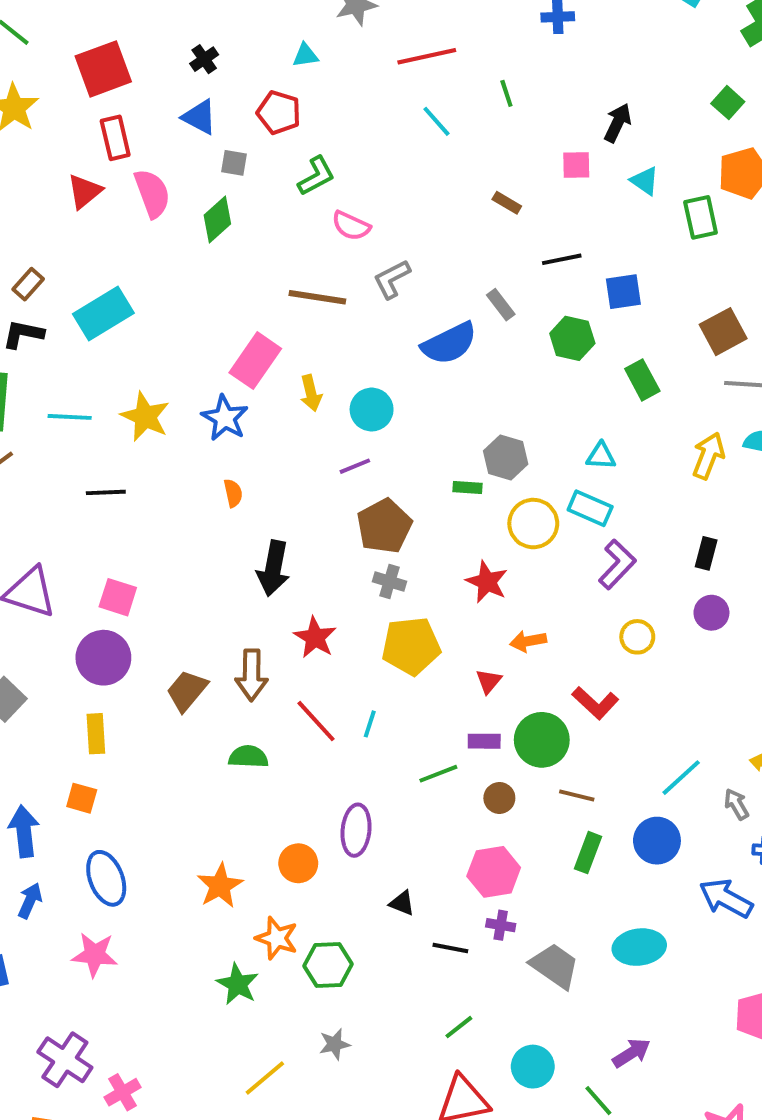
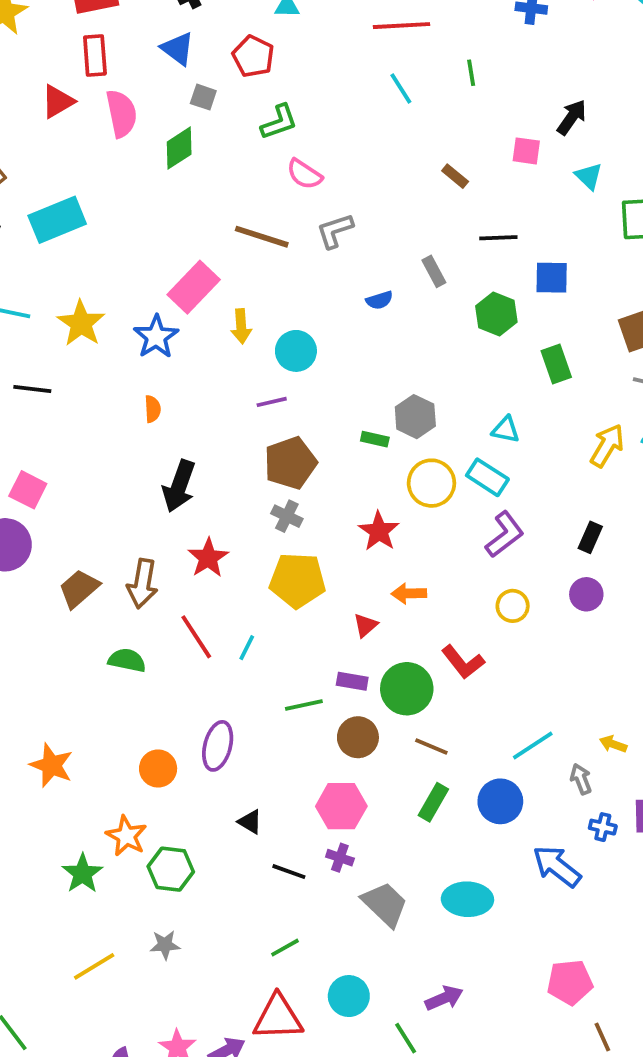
blue semicircle: (449, 343) -> (379, 300), size x0.5
brown circle: (499, 798) -> (358, 737), size x1.4
orange star: (220, 886) -> (51, 765), moved, turned -30

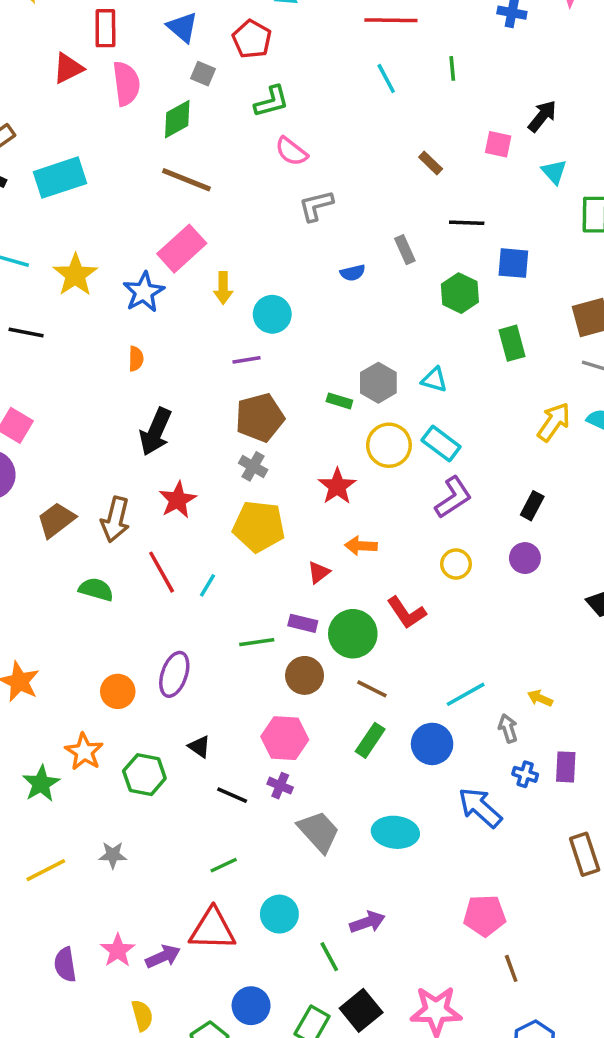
brown line: (262, 237) -> (186, 180), moved
cyan triangle: (506, 430) -> (434, 380), moved
green hexagon: (171, 869) -> (144, 775), moved

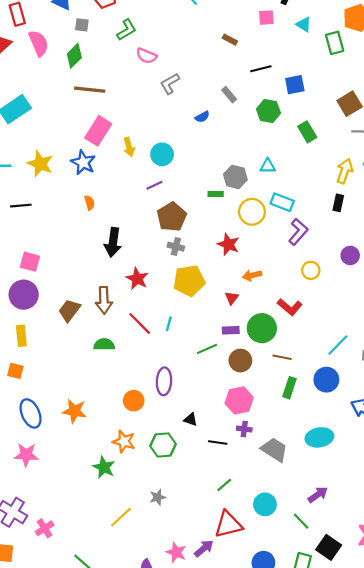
black rectangle: (532, 506) -> (338, 203), moved

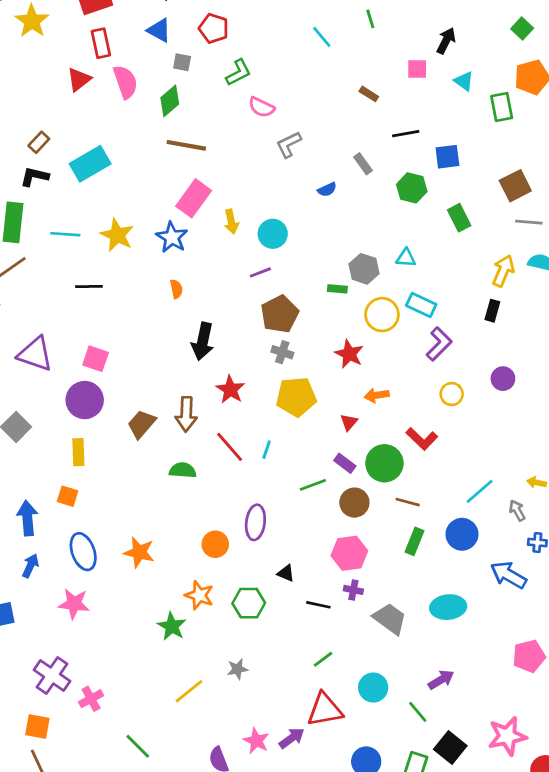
purple rectangle: (231, 330) -> (345, 463), turned 35

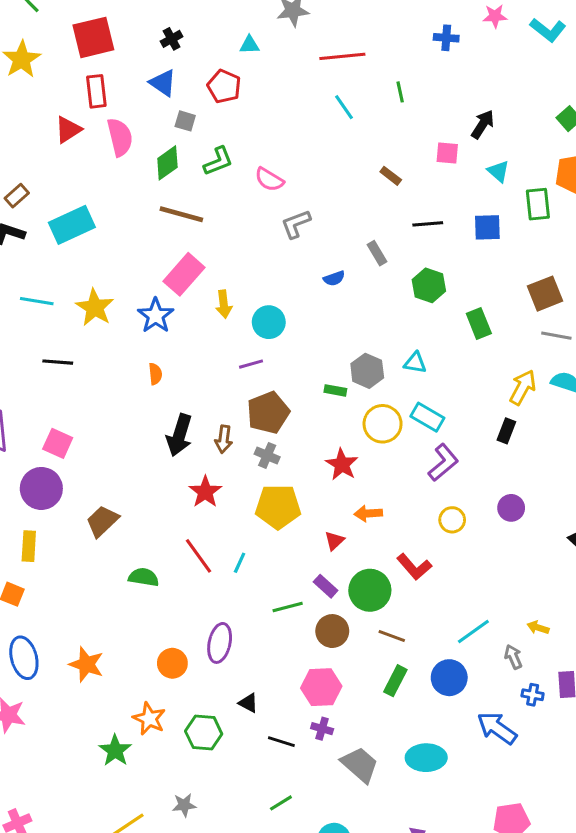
green L-shape: (238, 73) -> (218, 161), moved
blue square: (447, 157) -> (487, 227), moved
brown arrow: (186, 414) -> (224, 439), moved, size x0.7

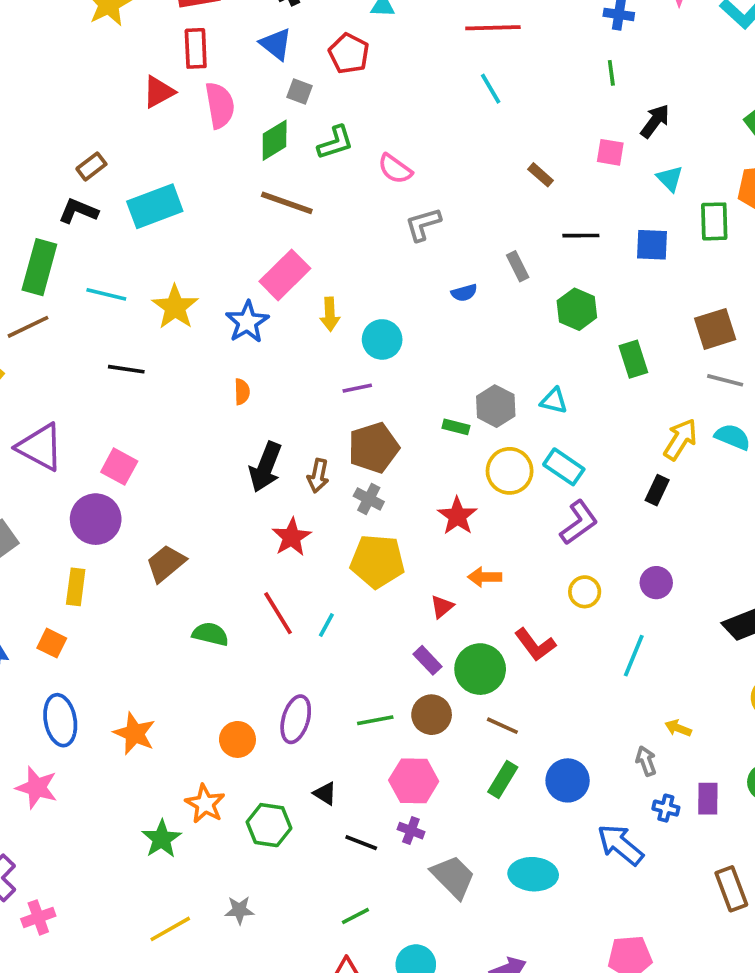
green line: (400, 92) -> (611, 73), moved
green line: (288, 607) -> (375, 720), moved
cyan line: (473, 632) -> (634, 656), moved, turned -36

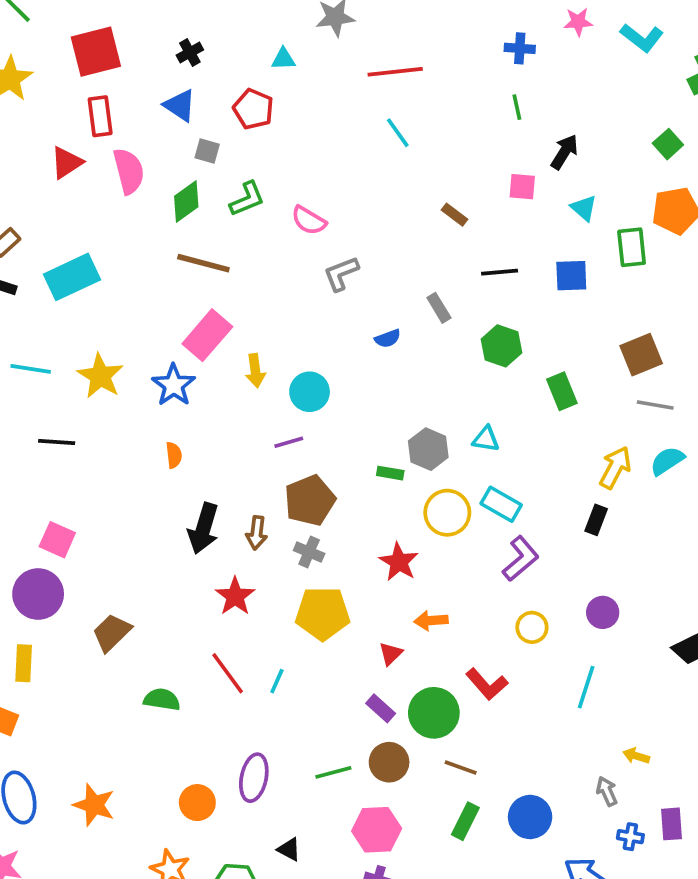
cyan semicircle: (733, 437) -> (667, 461), turned -51

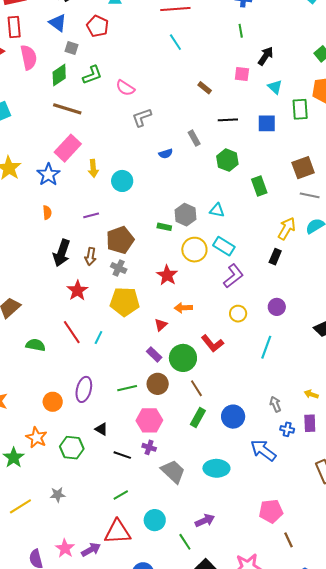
purple line: (289, 442) -> (91, 215), moved
yellow arrow: (636, 756) -> (311, 394), moved
brown line: (461, 768) -> (196, 388), turned 36

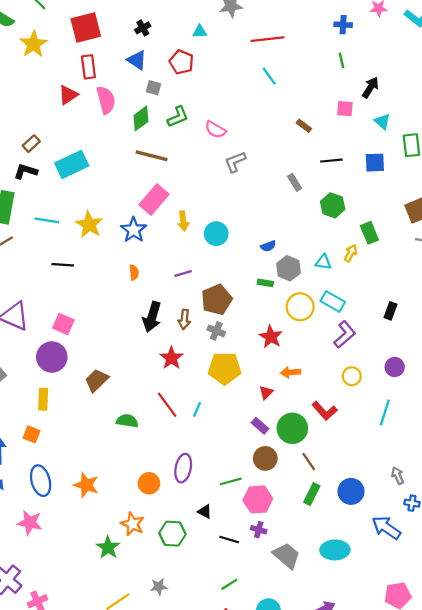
blue semicircle: (166, 154) -> (268, 246), moved
yellow arrow: (287, 228) -> (351, 253), moved, size x0.7
green line: (127, 388) -> (231, 481), moved

